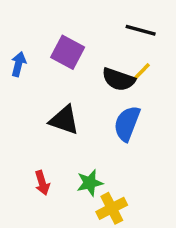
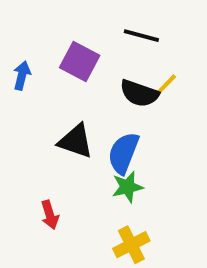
black line: (141, 30) -> (141, 36), moved
blue semicircle: (127, 123) -> (123, 153), moved
green star: (90, 183) -> (127, 187), moved

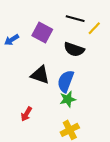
blue arrow: (22, 75) -> (12, 40), turned -136
yellow line: (165, 85) -> (94, 28), moved
red arrow: (50, 215) -> (26, 114), turned 48

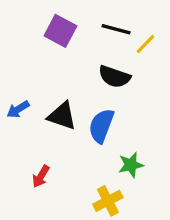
purple square: (42, 32) -> (60, 31), moved
blue arrow: (12, 40) -> (18, 109), moved
green star: (68, 99) -> (131, 165), moved

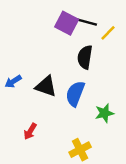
purple square: (60, 31) -> (67, 23), moved
black semicircle: (114, 77) -> (85, 57), turned 80
green star: (131, 165) -> (104, 113), moved

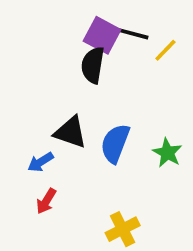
black semicircle: (85, 57) -> (93, 65), moved
blue arrow: (13, 82) -> (41, 162), moved
green star: (104, 113) -> (167, 153), moved, turned -30

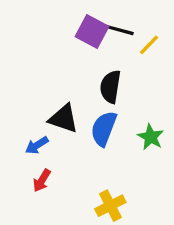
black semicircle: (93, 65) -> (110, 87), moved

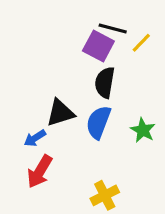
purple square: (92, 31) -> (98, 46), moved
black triangle: (64, 119) -> (60, 113), turned -36
red arrow: (42, 180) -> (40, 172), size x1.5

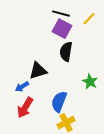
black line: (113, 28) -> (61, 14), moved
yellow line: (141, 43) -> (89, 19), moved
blue semicircle: (98, 122) -> (59, 102), moved

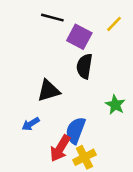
black line: (61, 14) -> (52, 18), moved
blue arrow: (22, 87) -> (31, 124), moved
red arrow: (25, 108) -> (60, 148), moved

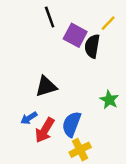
black line: (52, 18) -> (50, 17), turned 55
black semicircle: (84, 66) -> (92, 46), moved
red arrow: (60, 148) -> (45, 130), moved

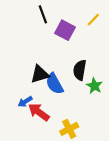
black semicircle: (92, 46) -> (80, 70), moved
blue semicircle: (72, 124) -> (54, 84), moved, turned -50
red arrow: (45, 130) -> (39, 112), turned 95

